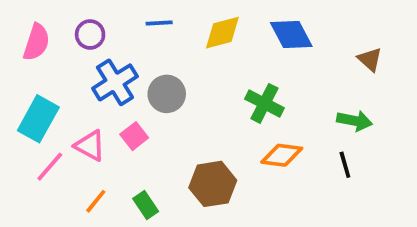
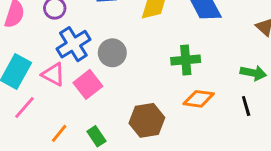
green cross: (264, 103) -> (186, 60), turned -32
pink square: (134, 136) -> (88, 84), size x1.4
pink triangle: (90, 146) -> (53, 74), moved

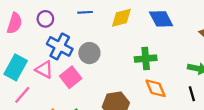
blue cross: (73, 44) -> (60, 46), turned -30
orange diamond: (199, 99) -> (156, 88), turned 60

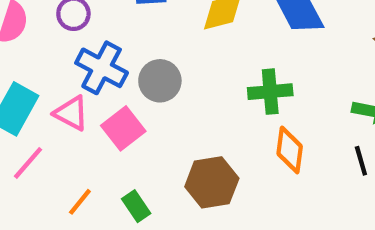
orange diamond: (156, 88) -> (290, 150), turned 30

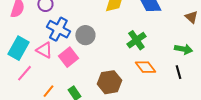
green cross: (270, 92) -> (136, 40), turned -30
orange diamond: (290, 150) -> (145, 67), turned -45

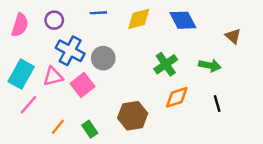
green arrow: (183, 49) -> (210, 65), moved
pink triangle: (44, 50) -> (53, 77), turned -42
orange diamond: (145, 67) -> (177, 97), turned -70

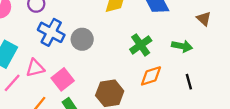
pink triangle: (53, 77) -> (35, 68), moved
pink square: (82, 85) -> (63, 79), moved

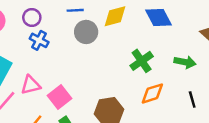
blue cross: (51, 32) -> (39, 40), moved, size x0.7
gray circle: (82, 39) -> (86, 32), moved

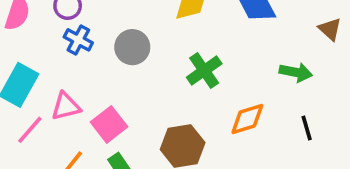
gray circle: (86, 32) -> (132, 47), moved
green cross: (142, 61) -> (204, 70), moved

